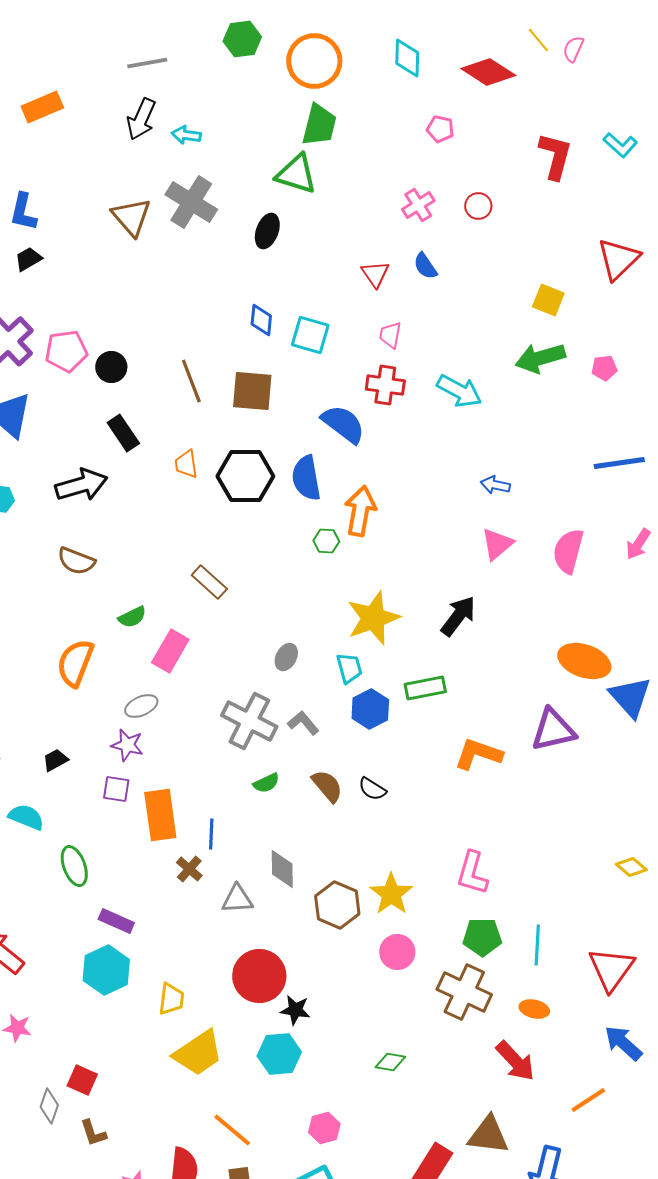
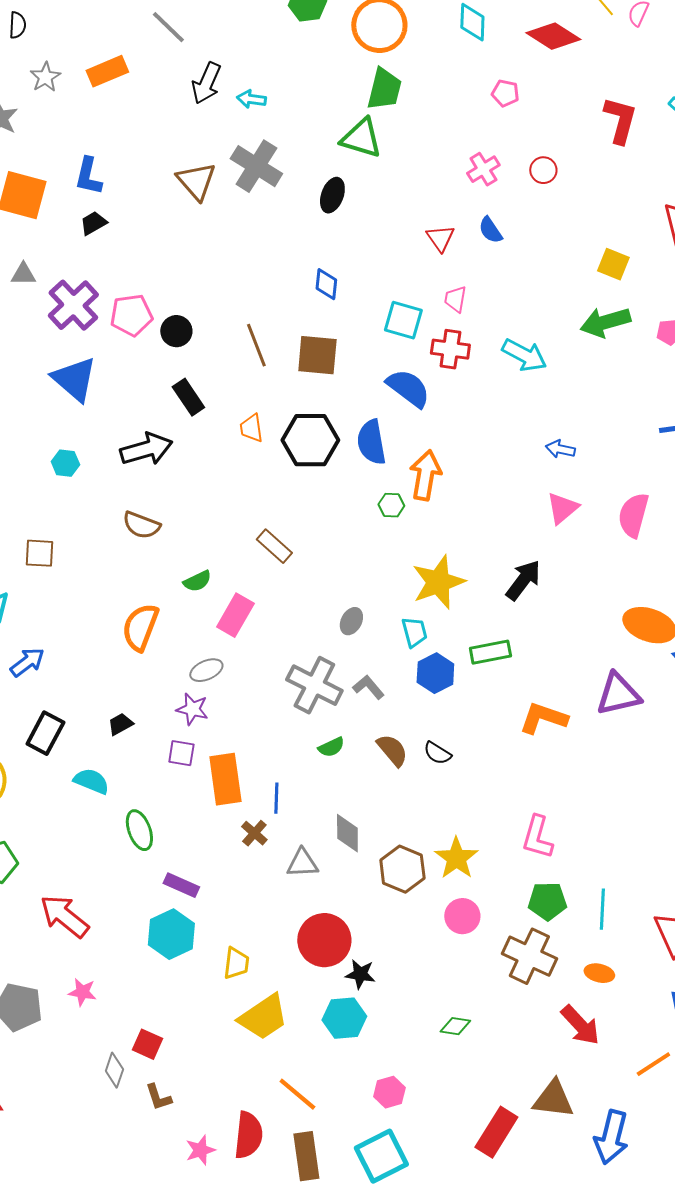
gray line: (147, 63) -> (168, 27), moved, turned 54
cyan square: (310, 335) -> (403, 320), moved

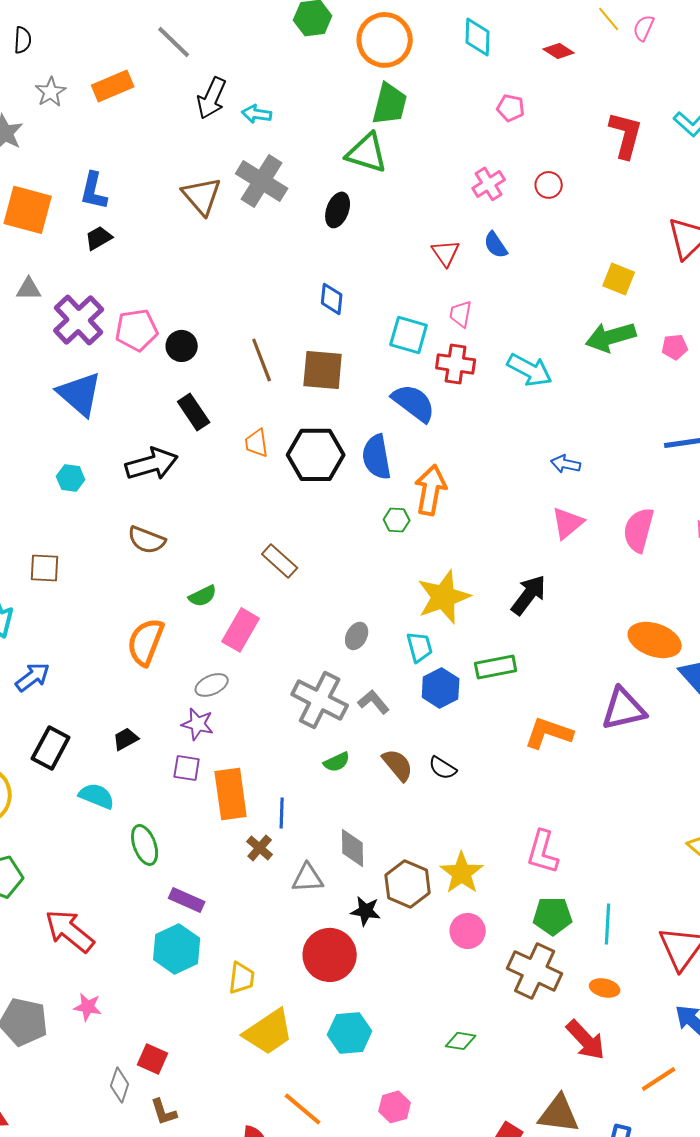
red diamond: (553, 36) -> (559, 51), size x0.6
black star: (360, 974) -> (366, 911), moved

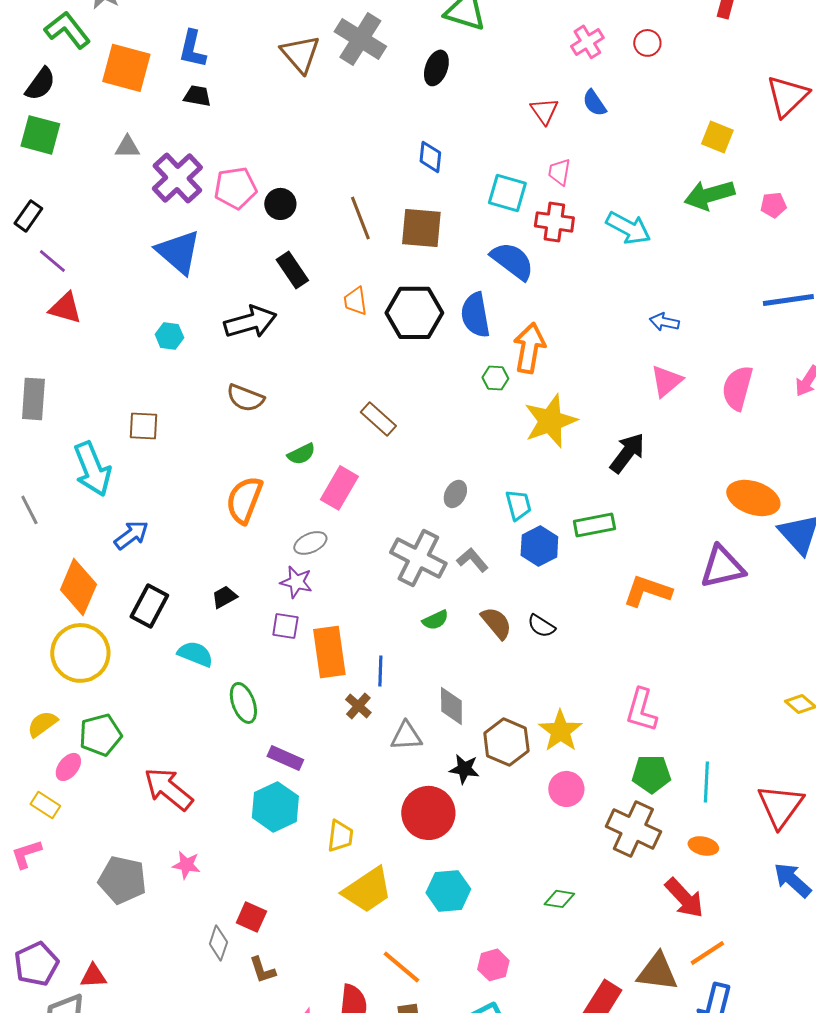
black trapezoid: (99, 238) -> (197, 96), turned 40
yellow star: (444, 597) -> (550, 421), moved
orange line: (659, 1079) -> (707, 953), moved

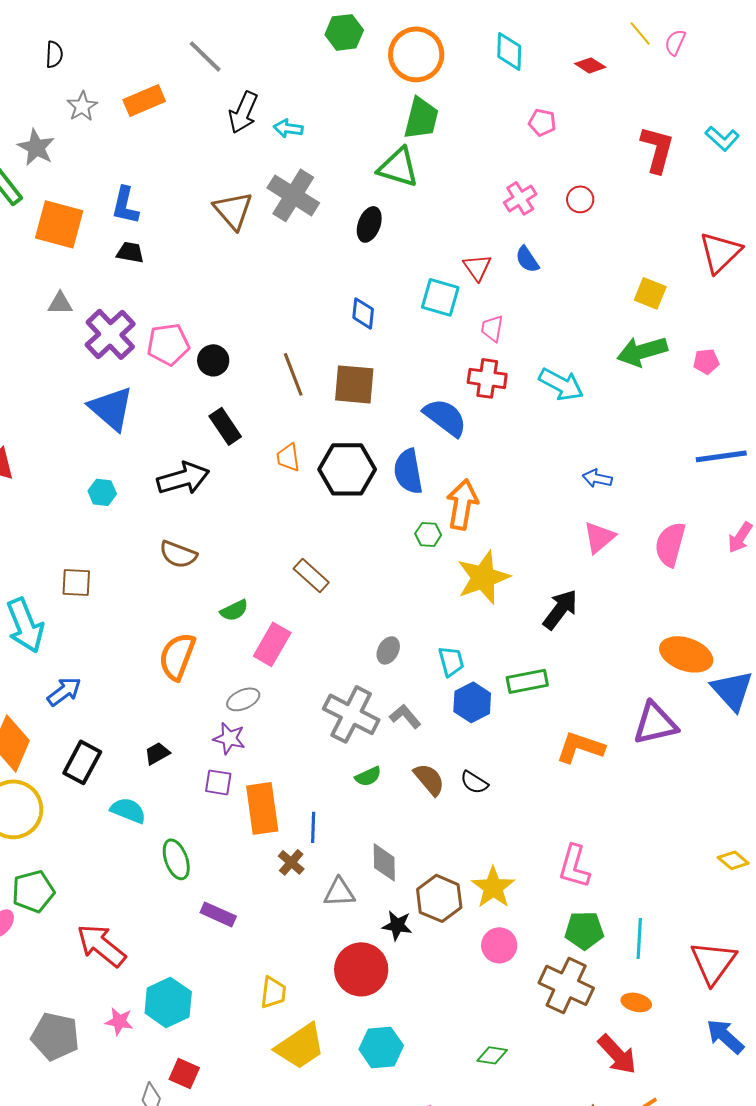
cyan square: (507, 193) -> (440, 297), moved
cyan hexagon: (275, 807) -> (168, 1002), moved

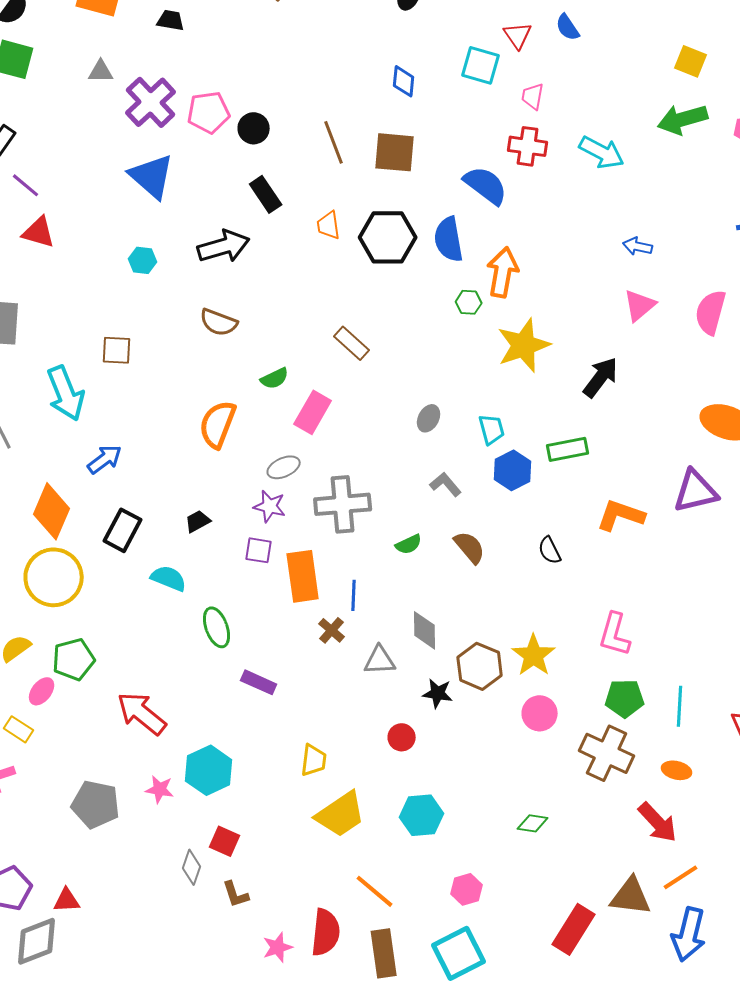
gray cross: (351, 714) -> (343, 504), moved, turned -32
black semicircle: (474, 782) -> (550, 550), moved, turned 32
red circle: (361, 969) -> (402, 737), size x0.5

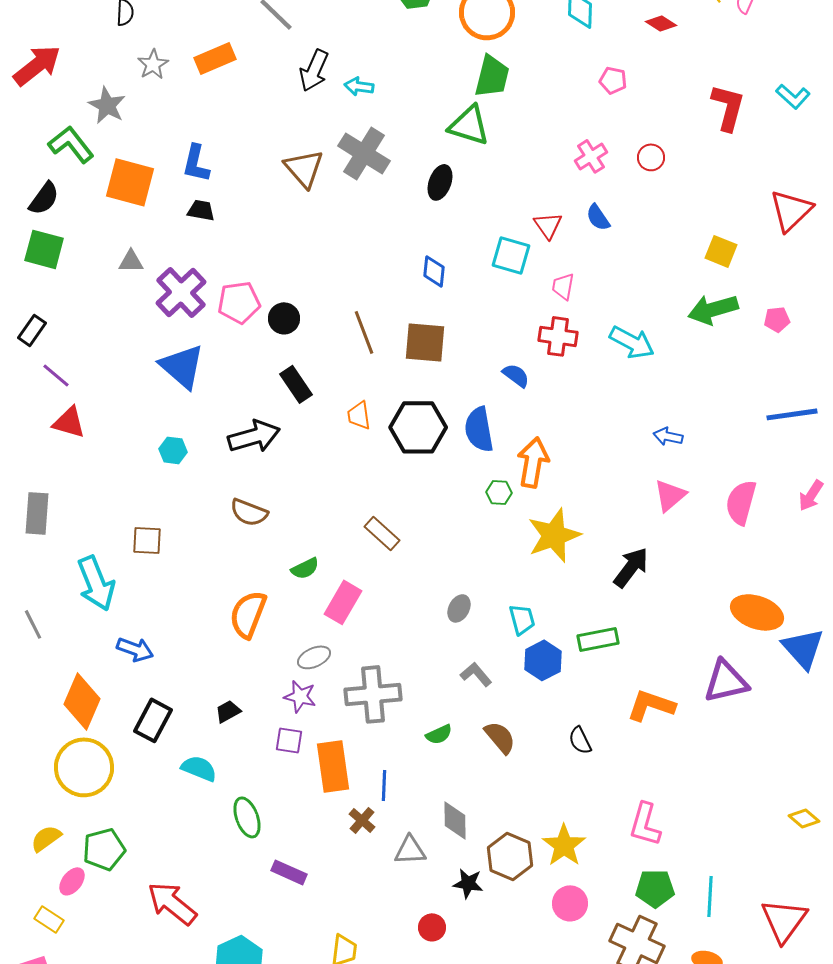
blue semicircle: (486, 185) -> (516, 375), size x0.6
blue arrow: (105, 459) -> (135, 649), turned 57

